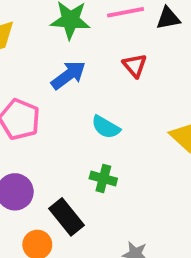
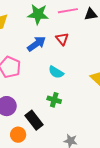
red triangle: (135, 65) -> (62, 39), moved

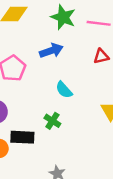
red triangle: (62, 39) -> (101, 56), moved, turned 40
black rectangle: (34, 120) -> (22, 137), turned -66

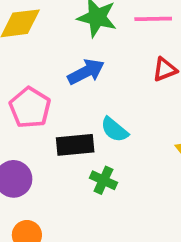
black rectangle: (22, 137) -> (75, 145), moved

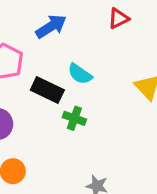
black rectangle: (75, 145) -> (47, 90), turned 36

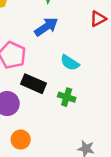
black rectangle: (47, 90) -> (33, 84), moved

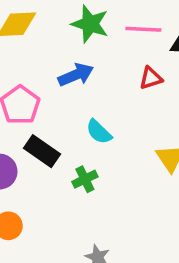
green cross: (67, 97) -> (85, 179), turned 35

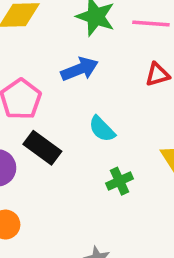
green cross: (85, 179) -> (120, 181), moved

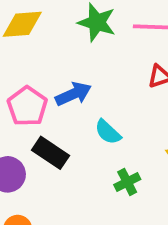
blue arrow: (80, 69) -> (73, 94), moved

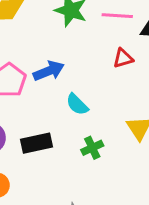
black rectangle: (50, 153) -> (37, 143), moved, turned -48

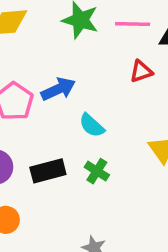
green cross: (92, 148) -> (97, 171), moved, turned -30

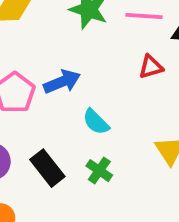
black rectangle: (48, 171) -> (47, 168), turned 64

